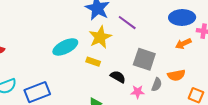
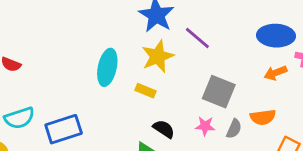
cyan ellipse: (65, 47) -> (107, 67), turned -55
black semicircle: (118, 77) -> (164, 129), moved
pink star: (138, 92) -> (205, 126), moved

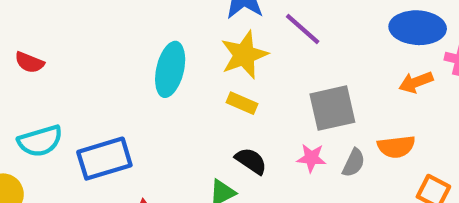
yellow rectangle: (146, 91) -> (242, 103), moved
gray square: (219, 92) -> (332, 108), turned -36

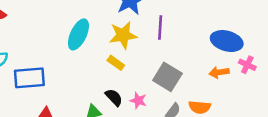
purple line: (303, 29) -> (160, 28), turned 40
gray square: (332, 108) -> (167, 77), turned 32
pink star: (311, 158) -> (138, 101), moved

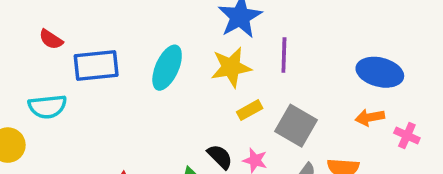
yellow rectangle: (116, 63) -> (250, 110), moved, turned -63
pink cross: (247, 65) -> (407, 135), moved
blue rectangle: (29, 78) -> (96, 66), moved

